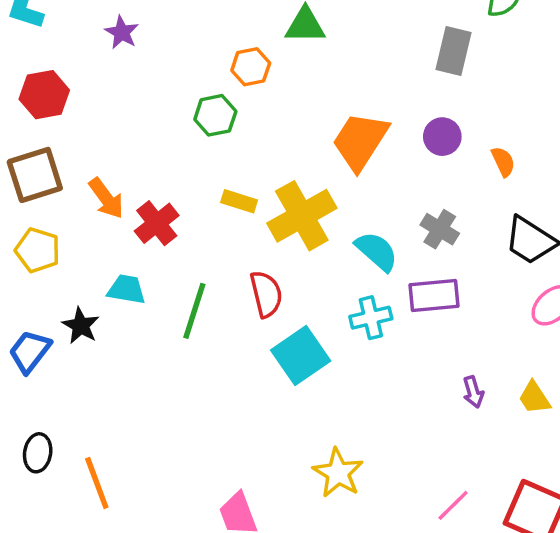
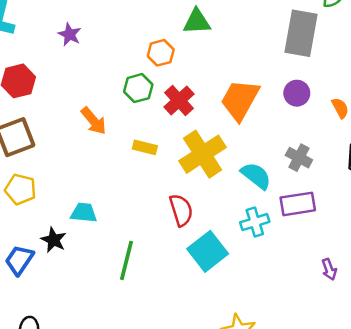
gray rectangle: (454, 51) -> (301, 33), size x1.4
orange arrow: (106, 198) -> (94, 121), moved
yellow rectangle: (239, 201) -> (145, 147), moved
red cross: (157, 223) -> (179, 101), moved
green line: (194, 311) -> (127, 260), moved

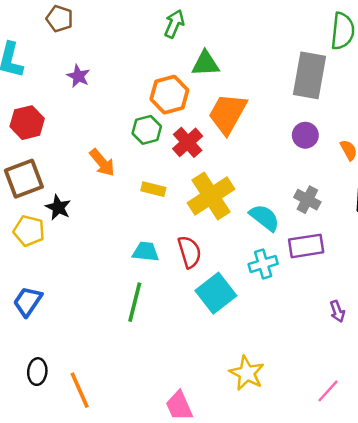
orange hexagon: (161, 53) -> (169, 95), size x1.4
orange trapezoid: (240, 100) -> (228, 114), moved
cyan trapezoid: (84, 213) -> (146, 252), moved
black star: (54, 240) -> (58, 207), moved

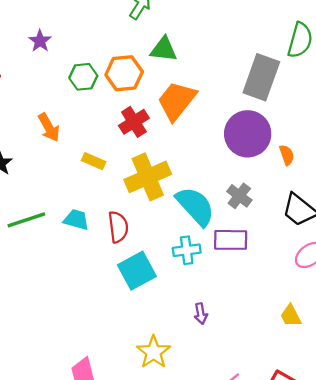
green hexagon: (147, 130) -> (83, 77), moved
purple circle: (305, 135) -> (248, 134), size x1.8
cyan semicircle: (264, 218) -> (195, 206), size x1.4
green line: (135, 302) -> (26, 220), moved, turned 48
purple arrow: (337, 311) -> (201, 314), moved

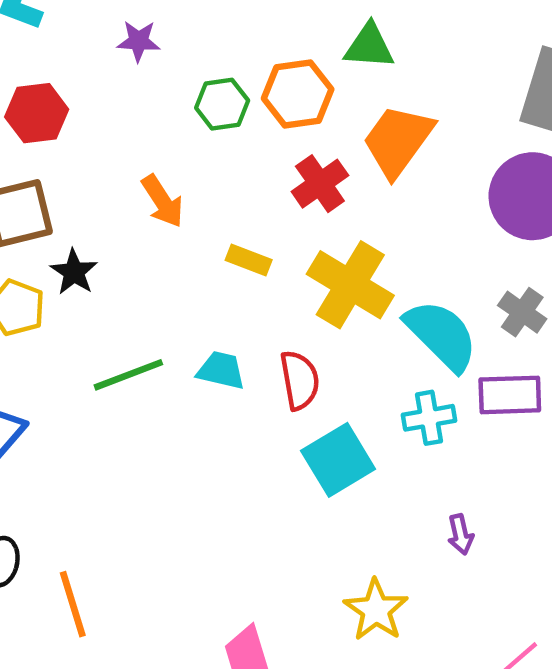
purple star: (40, 41) -> (139, 41), turned -30
yellow cross: (148, 177) -> (350, 285), turned -33

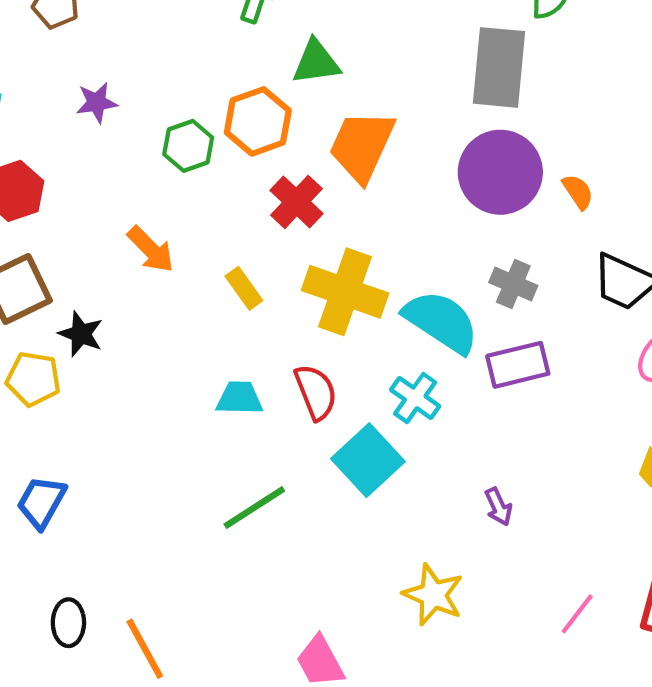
yellow rectangle: (249, 260) -> (244, 288), turned 45
green line: (128, 375) -> (254, 508), moved
cyan cross: (429, 418) -> (415, 398), moved, turned -33

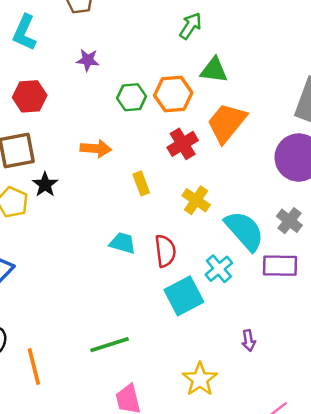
orange arrow: (151, 249) -> (96, 149), turned -56
yellow cross: (345, 292) -> (196, 200), size x0.6
green line: (254, 508) -> (110, 345), moved

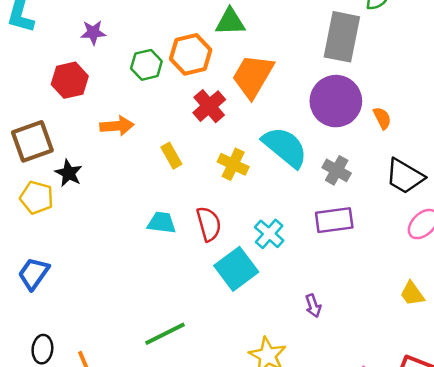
red hexagon: (30, 96) -> (70, 80), moved
cyan semicircle: (244, 231) -> (285, 147), moved

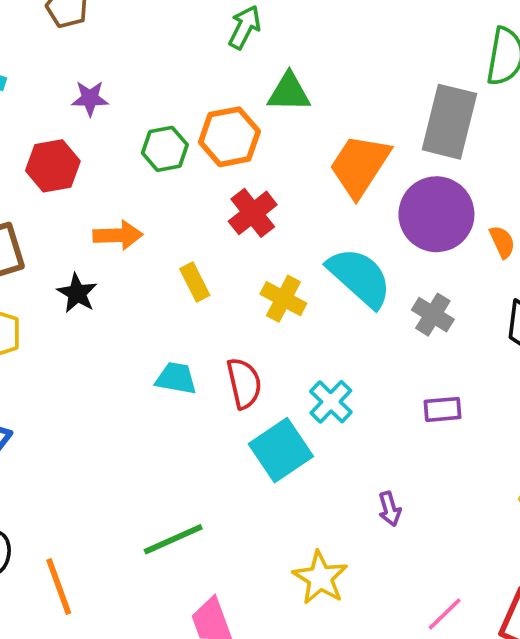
orange trapezoid: (253, 76) -> (360, 166), moved
black star: (69, 173) -> (77, 293), moved
purple rectangle: (334, 220) -> (443, 409), moved, size x0.7

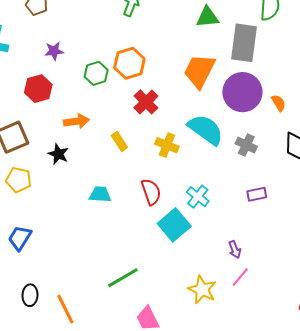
green triangle: (289, 92) -> (208, 17), moved
cyan trapezoid: (176, 378) -> (100, 194), moved
pink line: (445, 614) -> (240, 277), moved

